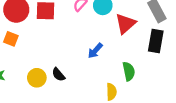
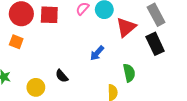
black rectangle: (156, 41) -> (155, 44), turned -35
yellow circle: (37, 78) -> (36, 87), moved

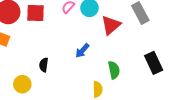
black rectangle: (155, 44) -> (154, 63), moved
black semicircle: (62, 76) -> (44, 65), moved, turned 48

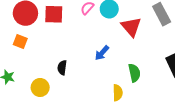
red triangle: (111, 25) -> (131, 27), turned -30

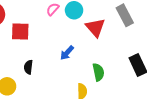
red square: (54, 14) -> (20, 32), moved

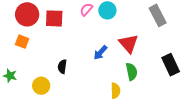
red triangle: (95, 28) -> (129, 44), moved
red square: (20, 32) -> (54, 18), moved

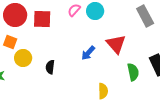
green semicircle: (132, 72) -> (133, 72), moved
yellow circle: (41, 86) -> (23, 58), moved

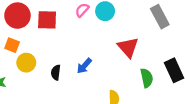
blue arrow: (88, 53) -> (84, 66), moved

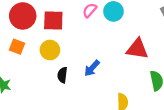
red triangle: (128, 47) -> (137, 49), turned -40
yellow circle: (26, 63) -> (50, 50), moved

